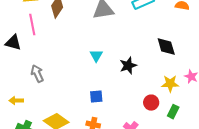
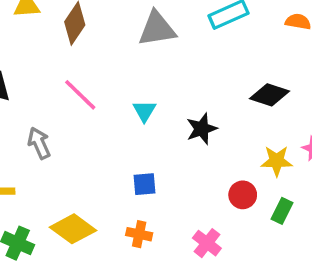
pink line: (32, 25) -> (80, 95), moved, turned -35
black diamond: (166, 47) -> (270, 95), turned -55

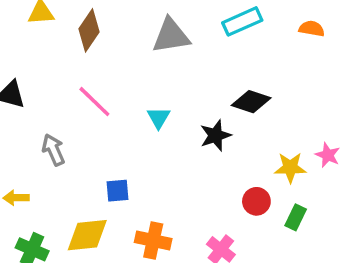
black diamond: (270, 95) -> (251, 102), moved
blue square: (144, 184) -> (118, 191), moved
yellow diamond: (73, 229) -> (87, 235), turned -42
orange cross: (139, 234) -> (153, 240), size x1.4

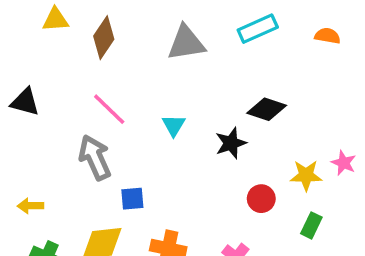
gray arrow: (53, 150) -> (95, 157), moved, size x1.4
red circle: (256, 201) -> (261, 199), moved

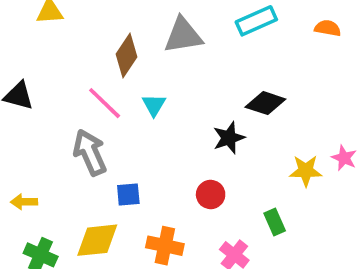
brown diamond: (104, 38) -> (126, 56), moved
cyan triangle: (174, 125) -> (154, 105), moved
red circle: (261, 199) -> (211, 194), moved
green rectangle: (311, 225) -> (275, 222), moved, turned -50

